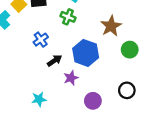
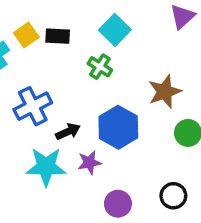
blue cross: (41, 40) -> (33, 106), moved, size x1.5
cyan star: (39, 99) -> (46, 167), moved, size x1.6

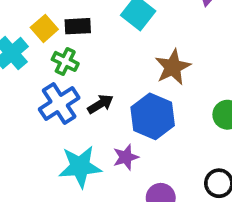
green cross: (100, 67) -> (65, 61), moved
brown star: (165, 92) -> (173, 67), moved
black arrow: (68, 132) -> (100, 104), moved

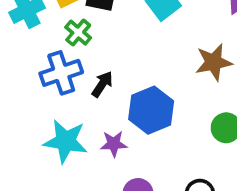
brown star: (173, 67) -> (214, 62), moved
black arrow: (100, 104) -> (102, 84), turned -40

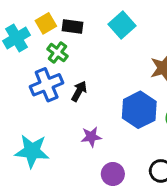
blue hexagon: (151, 110) -> (139, 110), moved
cyan star: (66, 141) -> (32, 151), moved

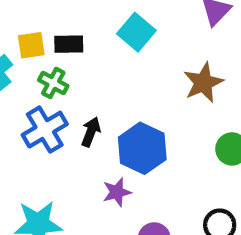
yellow square: (46, 23) -> (31, 45), turned 30
blue hexagon: (139, 110) -> (142, 148), moved

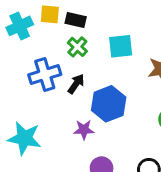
cyan square: (136, 32) -> (121, 46), moved, turned 30
green cross: (53, 83) -> (77, 47), moved

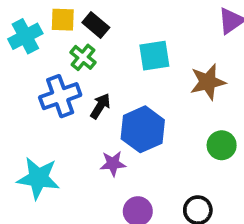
black rectangle: (76, 20) -> (96, 25), turned 30
green cross: (77, 47) -> (83, 57), moved

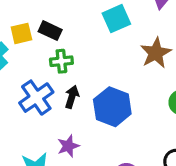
cyan square: (154, 56) -> (116, 19), moved
green cross: (83, 57) -> (61, 61), moved, turned -30
purple star: (113, 164) -> (68, 146), moved

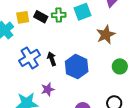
green cross: (61, 61) -> (59, 15), moved
black arrow: (72, 97) -> (52, 59), turned -40

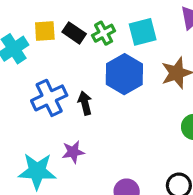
green cross: (59, 15) -> (104, 33), turned -32
blue hexagon: (77, 67) -> (124, 74), moved

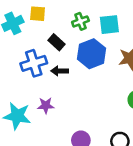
black rectangle: (74, 33) -> (57, 42), moved
black arrow: (85, 103) -> (60, 71), turned -84

